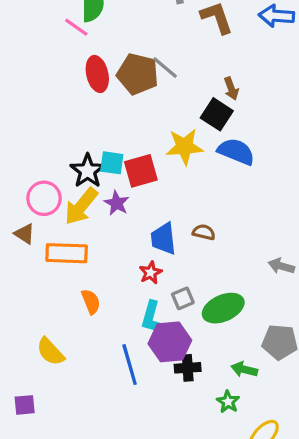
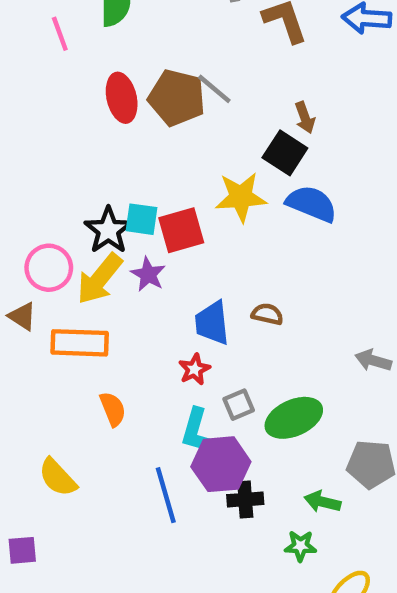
pink line: (76, 27) -> (60, 34), moved, turned 35
green star: (228, 402) -> (300, 546), turned -30

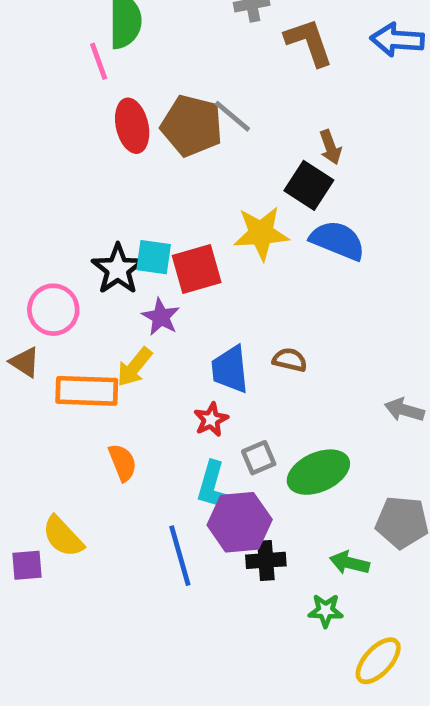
pink line: (60, 34) -> (99, 61), moved
yellow arrow: (100, 279) -> (135, 367), moved, size x0.7
purple square: (22, 550) -> (27, 565), moved

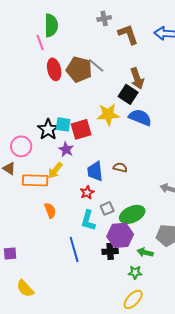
brown arrow: (330, 147) -> (137, 78), size x1.5
purple hexagon: (240, 522) -> (120, 235), moved
yellow semicircle: (63, 537) -> (25, 288), moved
yellow ellipse: (378, 661) -> (133, 299), moved

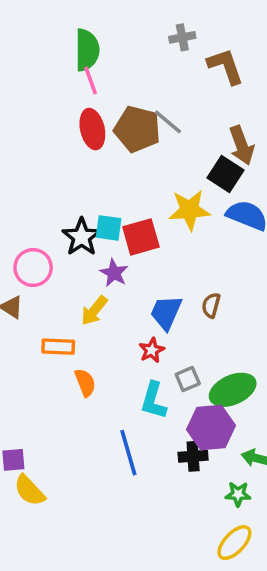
pink line: (40, 42) -> (91, 81), moved
brown semicircle: (120, 167) -> (211, 305), turned -88
blue trapezoid: (95, 171) -> (166, 312), turned 30
orange rectangle: (35, 180) -> (58, 347), moved, size x0.7
yellow semicircle: (25, 288) -> (29, 490), moved

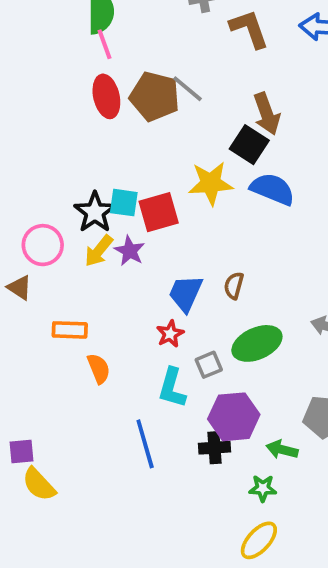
yellow arrow: (94, 311) -> (99, 251), moved
green ellipse: (233, 390) -> (257, 343), moved

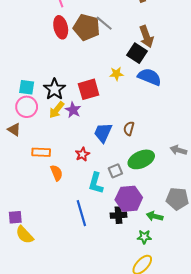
yellow star: (211, 183) -> (116, 74), size x0.6
cyan square: (124, 203) -> (27, 87), moved
red star: (170, 334) -> (82, 154), moved

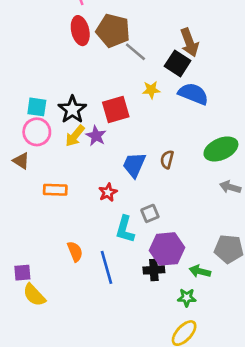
gray line: (104, 23) -> (135, 52), moved
green ellipse: (141, 159) -> (221, 149), moved
orange semicircle: (57, 173) -> (75, 252), moved

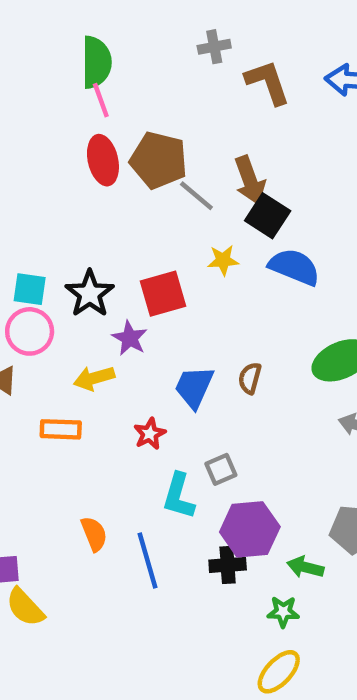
brown arrow: (189, 42) -> (250, 180), moved
yellow arrow: (75, 136) -> (94, 378), moved, turned 35

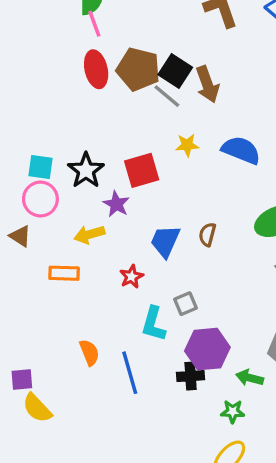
black square: (268, 216) -> (175, 71), moved

